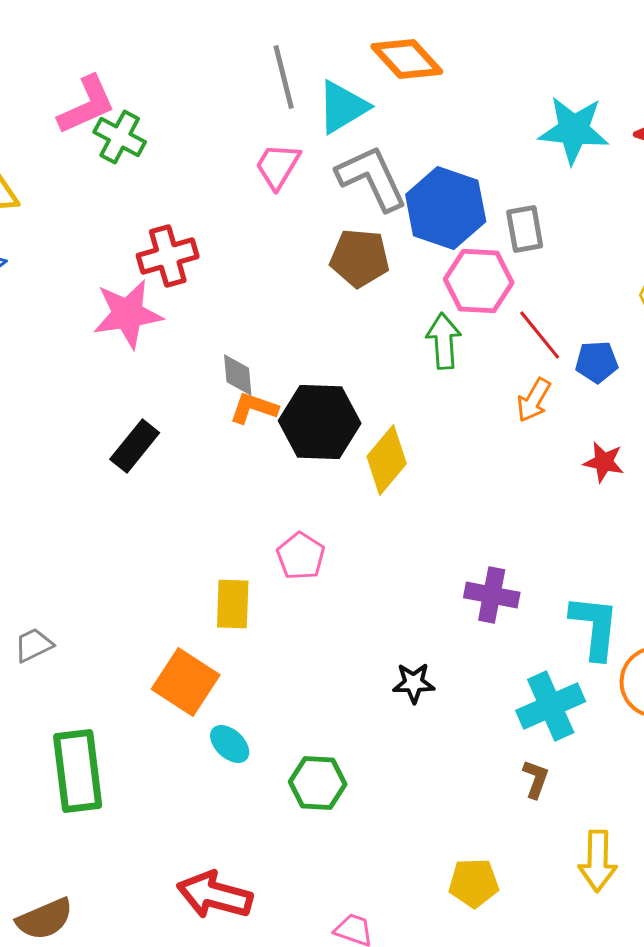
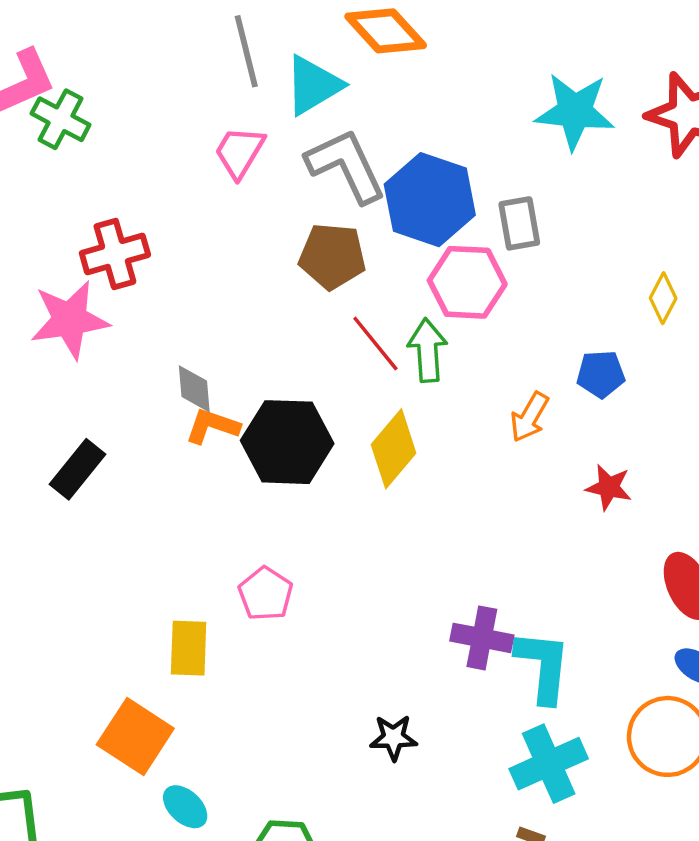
red line: (540, 335) -> (375, 343), moved
yellow diamond: (387, 460) -> (394, 449), moved
cyan L-shape: (595, 627) -> (543, 666), moved

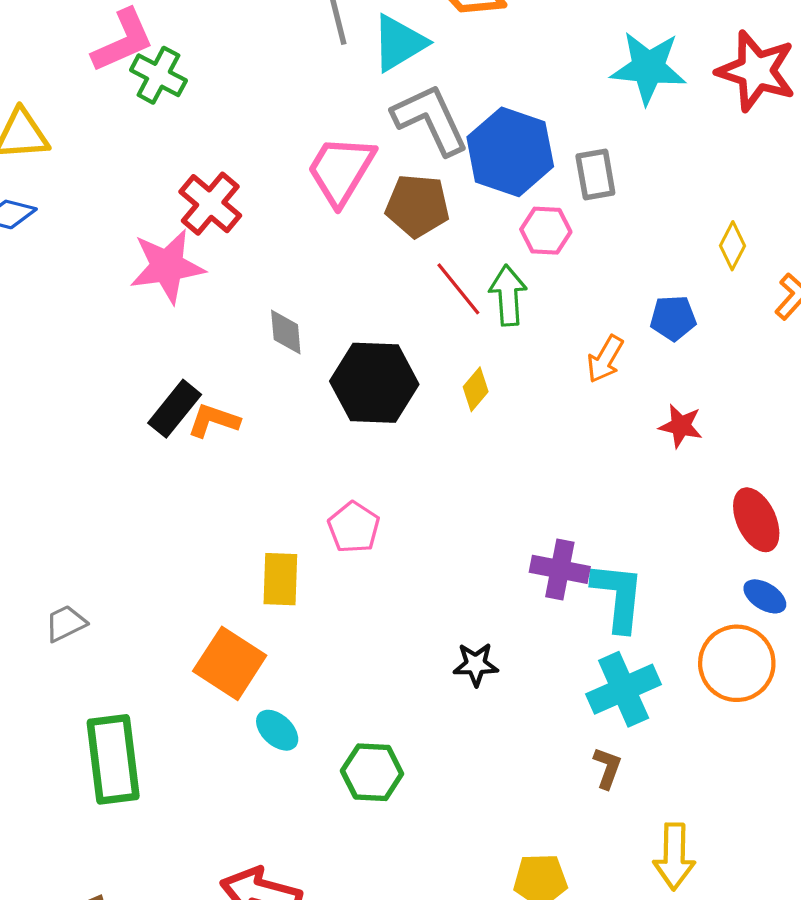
pink trapezoid: (240, 152) -> (341, 170), moved, size x1.4
red cross: (115, 254) -> (210, 204), turned -34
pink hexagon: (467, 282) -> (546, 231), size x0.7
orange L-shape: (212, 426) -> (213, 421), moved
yellow diamond: (394, 449) -> (476, 389), size x0.6

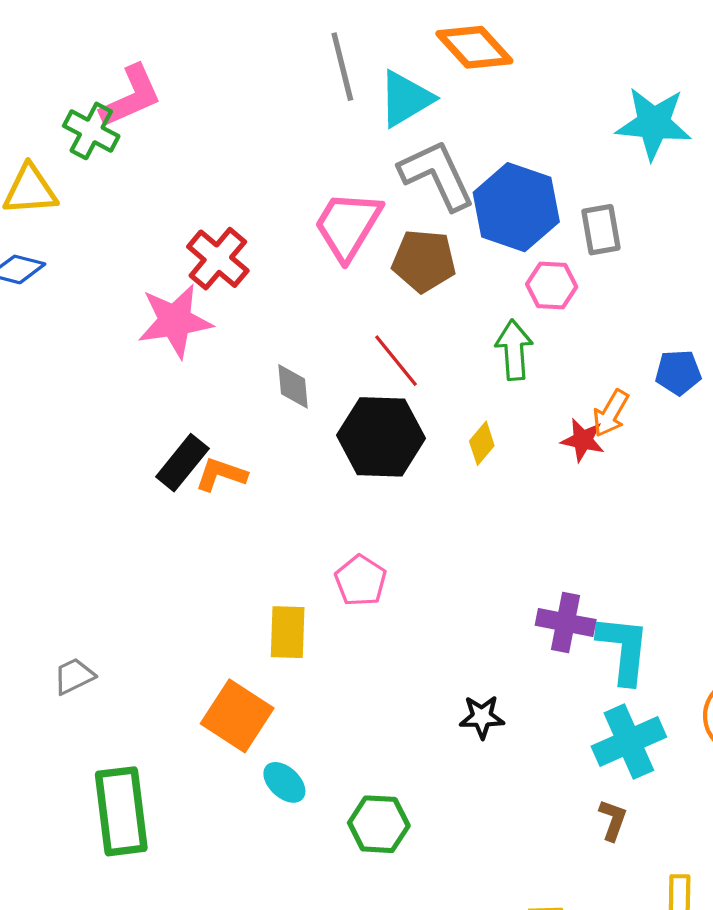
green cross: (158, 75) -> (91, 131), moved
red line: (458, 289) -> (396, 361), moved
red star: (681, 426) -> (583, 440), moved

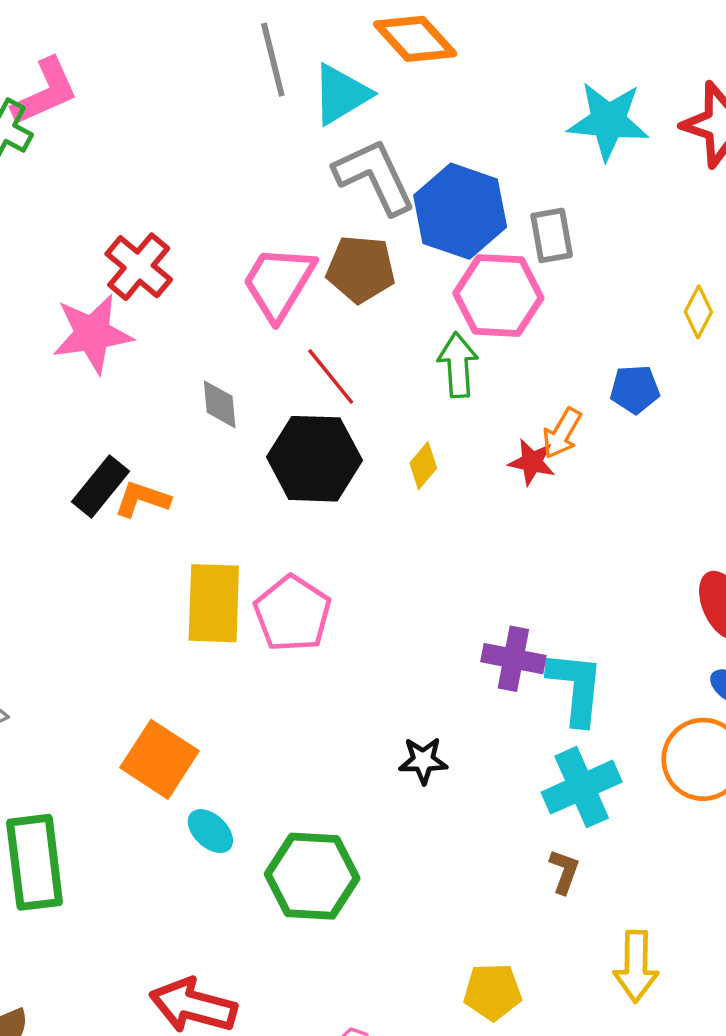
pink trapezoid: (348, 225) -> (279, 283), moved
pink hexagon: (552, 285) -> (498, 296), size x1.6
pink pentagon: (361, 581) -> (292, 614), size x1.4
yellow rectangle: (288, 632) -> (214, 603), moved, size x1.4
green hexagon: (379, 824) -> (312, 876), size x1.4

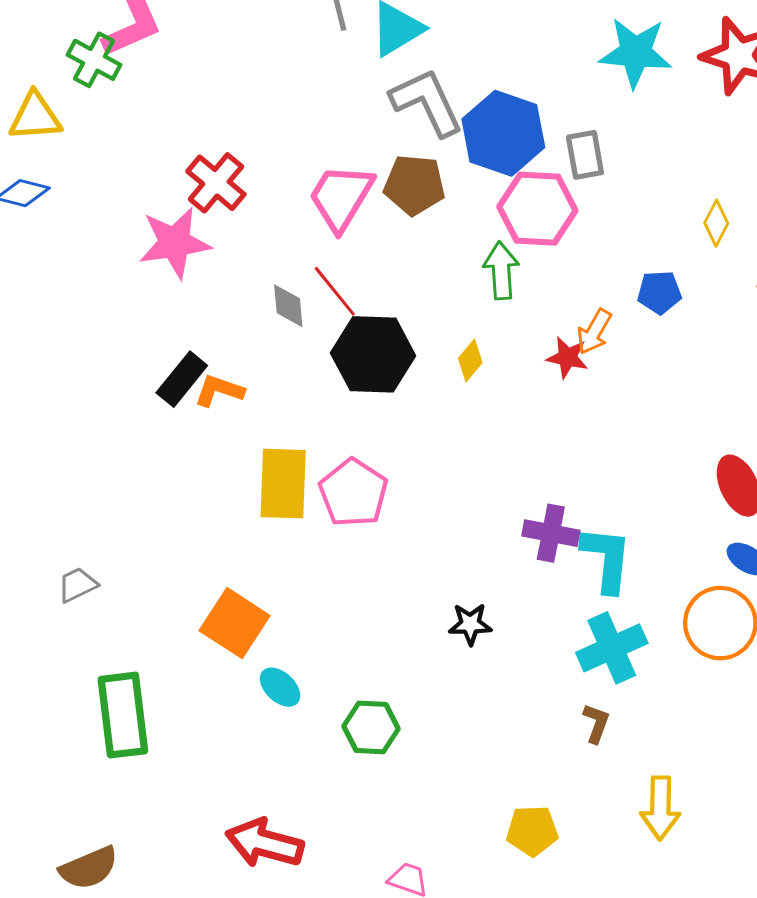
red line: (331, 377) -> (335, 291), moved
green hexagon: (312, 876) -> (371, 727), size x0.7

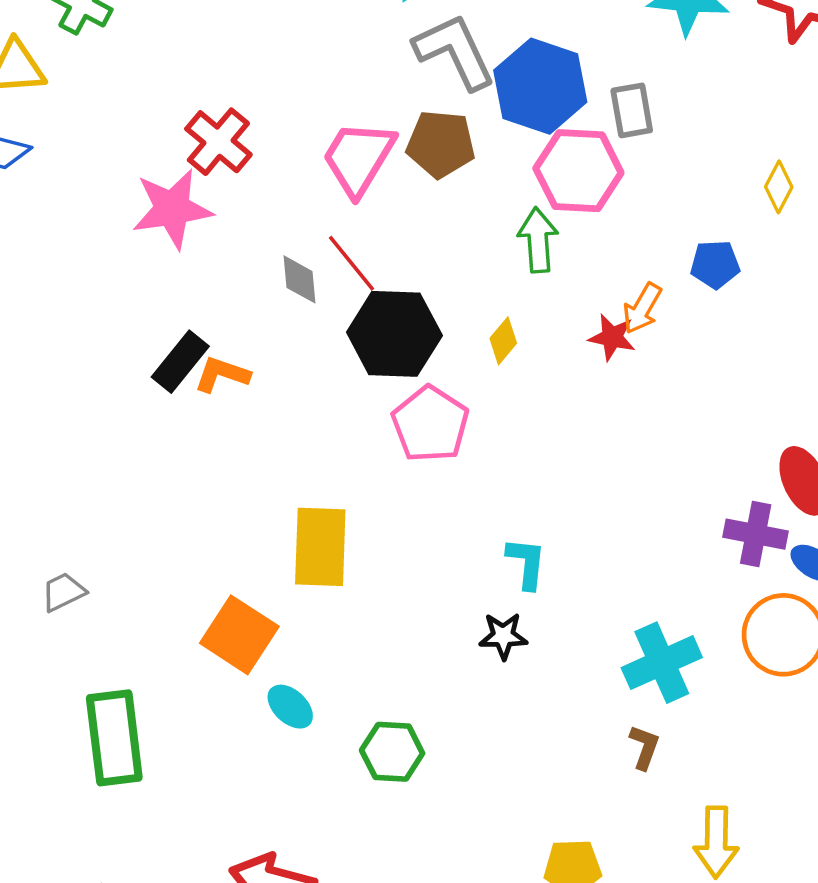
yellow rectangle: (283, 484) -> (320, 547), moved
pink pentagon: (353, 493) -> (430, 424), moved
purple cross: (551, 533) -> (756, 534), moved
cyan L-shape: (607, 559) -> (526, 563), moved, size x0.7

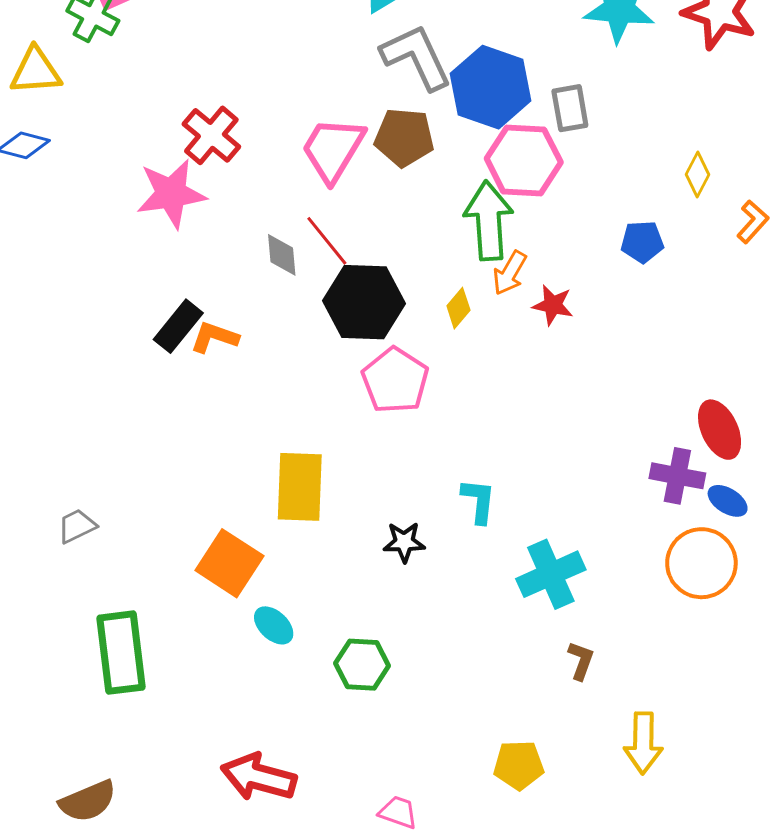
green arrow: (538, 240) -> (489, 221), size x1.4
orange arrow: (642, 308) -> (510, 273), moved
black star: (503, 636) -> (404, 542), moved
cyan cross: (662, 663) -> (551, 574), moved

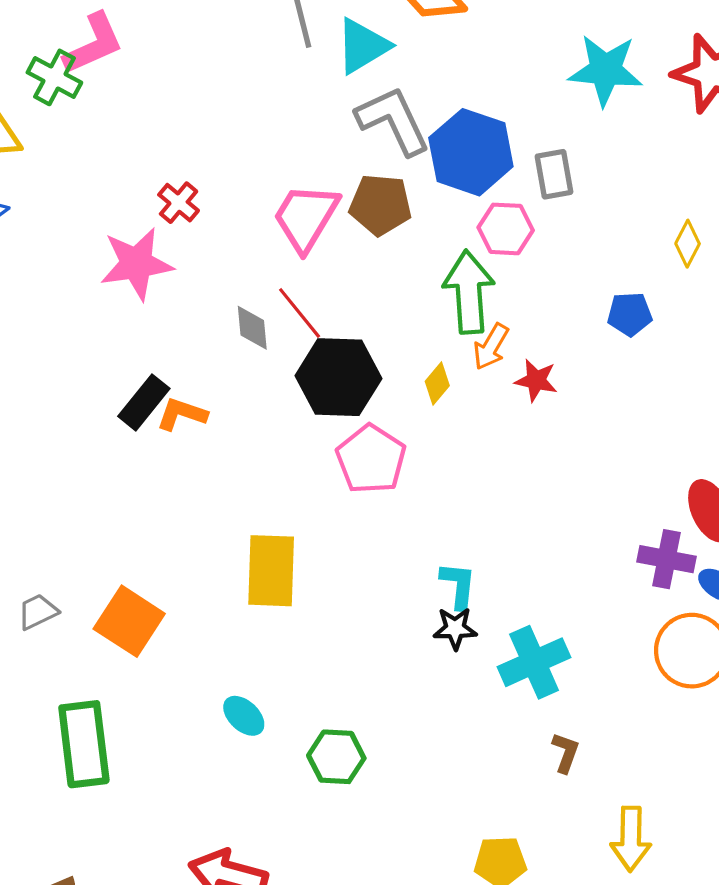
red cross: (211, 135) -> (179, 203), size x0.7
pink hexagon: (524, 160) -> (506, 229), size x0.7
black star: (404, 542) -> (455, 629), moved
orange square: (229, 563) -> (129, 621), moved

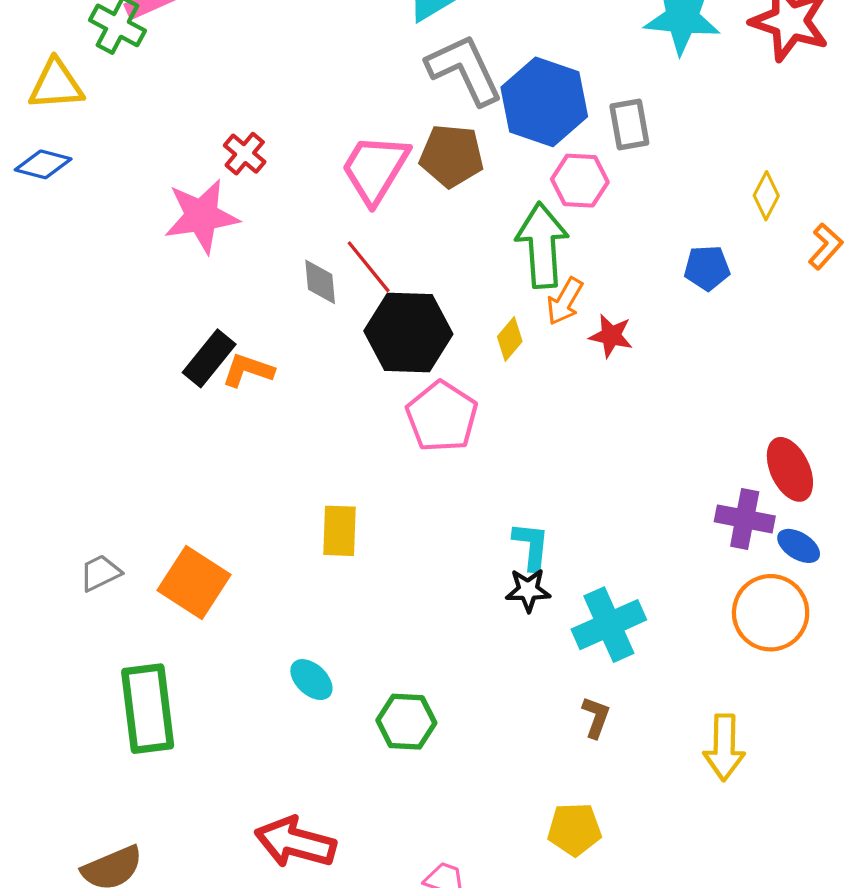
yellow rectangle: (271, 571) -> (339, 531), size x0.7
brown L-shape: (566, 753) -> (596, 717), moved
yellow arrow: (631, 839) -> (724, 747), moved

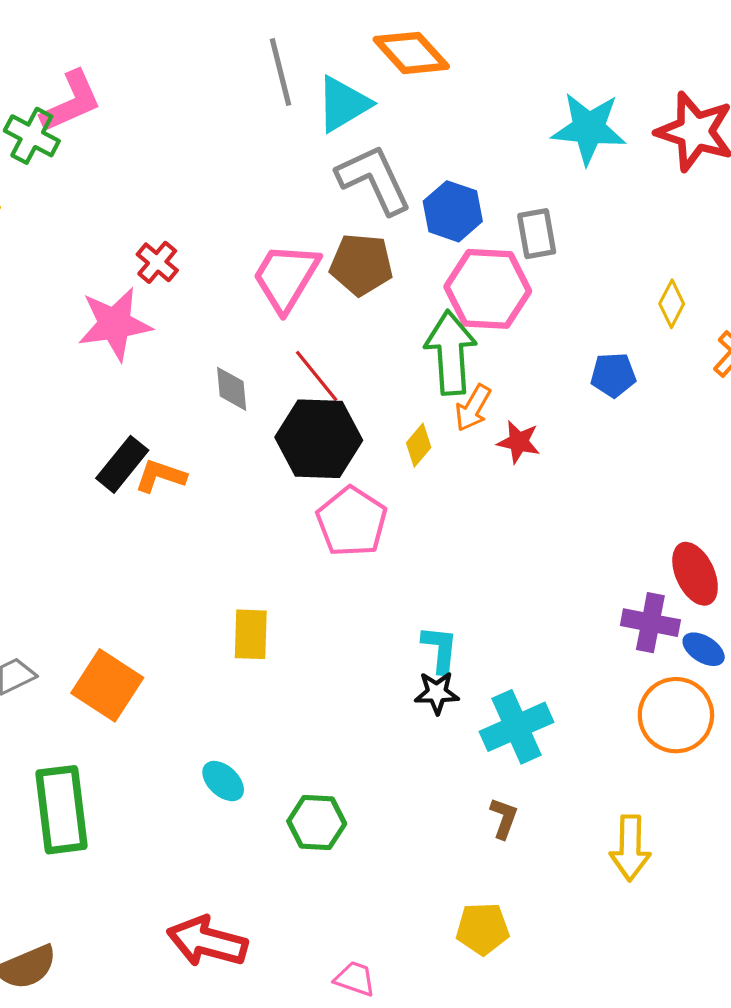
blue hexagon: (544, 102) -> (453, 211), size x0.7
pink hexagon: (580, 181) -> (488, 289), size x1.5
red line: (369, 267) -> (317, 376), moved

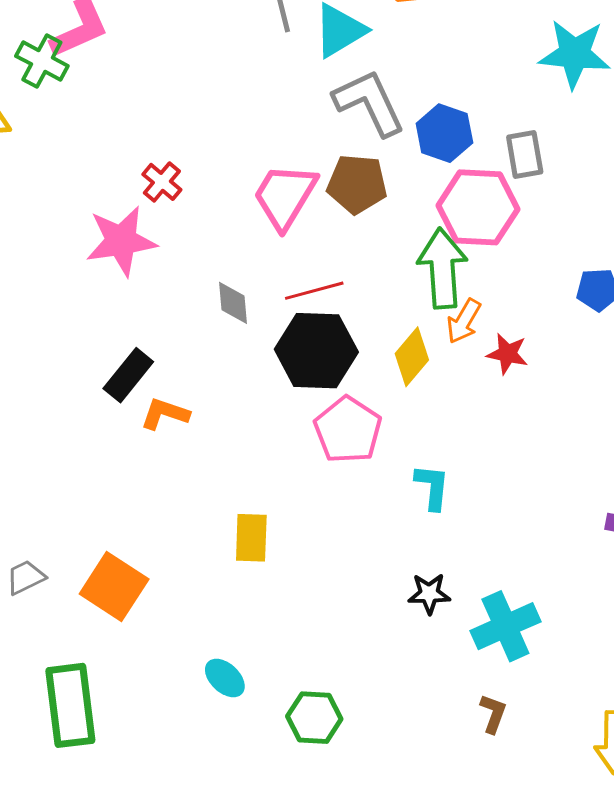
red line: (317, 376) -> (314, 291), turned -66
yellow diamond: (419, 445) -> (412, 357), size x1.4
orange L-shape: (160, 476) -> (165, 414), moved
cyan L-shape: (440, 649) -> (432, 487), moved

